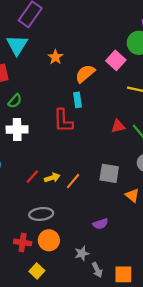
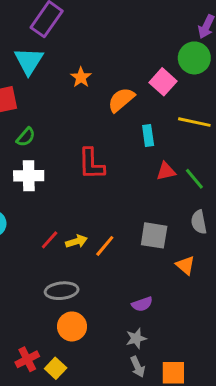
cyan rectangle: (77, 100) -> (148, 136), moved
red cross: (23, 242) -> (27, 359), moved, turned -35
gray star: (82, 253) -> (136, 338), moved

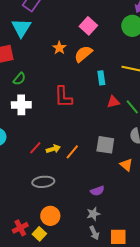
orange star: (81, 77) -> (59, 48), moved
pink square: (163, 82) -> (88, 26), moved
orange circle: (72, 326) -> (50, 216), moved

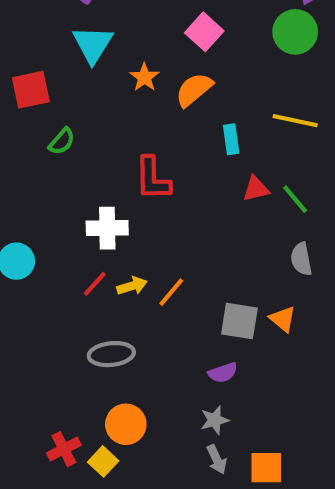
cyan triangle: (21, 28) -> (93, 44), moved
white cross: (21, 105) -> (107, 228), moved
gray square: (105, 145) -> (239, 321), moved

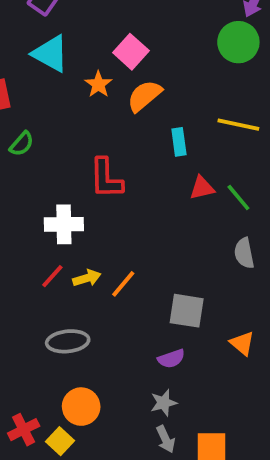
pink square: (204, 32) -> (131, 52), moved
cyan triangle: (93, 44) -> (50, 54), turned -33
orange triangle: (283, 319) -> (242, 343), moved

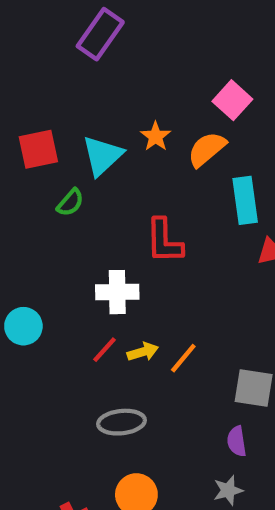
pink square: (131, 52) -> (232, 100), moved
cyan triangle: (50, 54) -> (102, 156), moved, turned 48
cyan rectangle: (179, 142) -> (245, 200), size x1.5
purple semicircle: (171, 359) -> (237, 441), turned 100

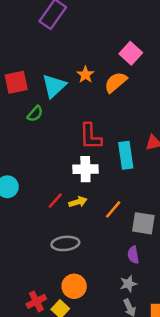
cyan rectangle: (245, 200) -> (126, 155), moved
white cross: (117, 292) -> (85, 169), moved
orange line: (183, 358) -> (113, 209), moved

